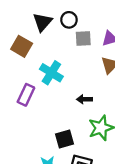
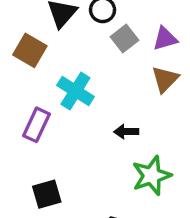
gray square: (83, 39) -> (124, 39), turned -35
black square: (65, 139) -> (47, 194), moved

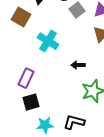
purple rectangle: (37, 125) -> (26, 78), moved

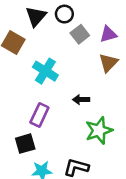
purple rectangle: (26, 78) -> (39, 115), moved

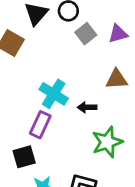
brown triangle: (108, 63) -> (117, 79), moved, turned 42
cyan cross: (45, 71) -> (54, 94), moved

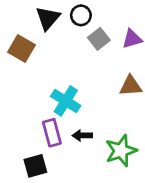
black arrow: (87, 107) -> (82, 135), moved
purple rectangle: (40, 125) -> (52, 133), turned -40

